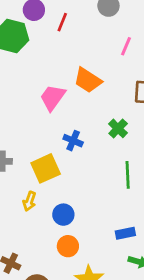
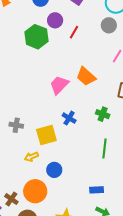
green cross: (118, 128) -> (103, 114), turned -32
yellow arrow: (29, 201) -> (31, 157), turned 40
orange circle: (68, 246) -> (35, 191), moved, size x1.5

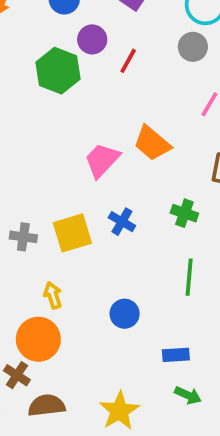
yellow square: (46, 135) -> (72, 233), moved
yellow arrow: (31, 157) -> (53, 295), turned 96
blue circle: (54, 170) -> (125, 314), moved
orange circle: (35, 191) -> (38, 339), moved

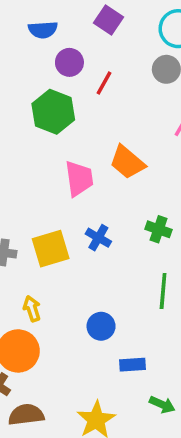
green hexagon: (58, 71) -> (53, 112), moved
pink trapezoid: (102, 160) -> (79, 179), turned 129
blue rectangle: (176, 355) -> (133, 365), moved

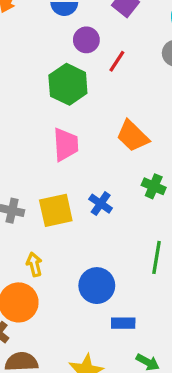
pink trapezoid: (79, 179) -> (66, 145), moved
green cross: (159, 229) -> (154, 186), moved
blue circle: (101, 326) -> (97, 286), size x1.4

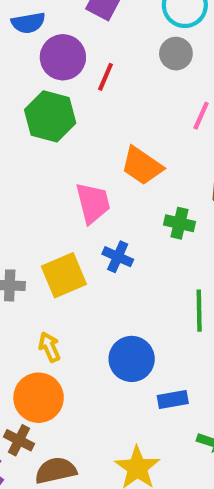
purple circle: (86, 40) -> (63, 57), size x1.4
pink trapezoid: (66, 145) -> (93, 203), moved

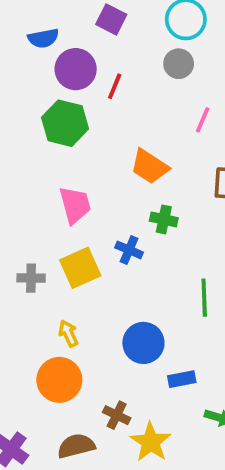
pink trapezoid: (93, 203) -> (75, 205), moved
green cross: (179, 223) -> (164, 219), moved
brown cross: (19, 440) -> (117, 415), moved

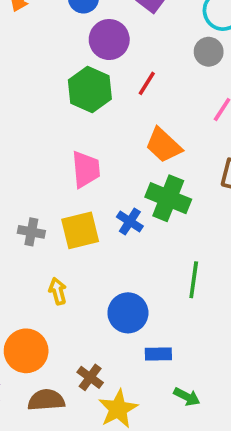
red line: (115, 86) -> (147, 83), moved
green cross: (164, 219) -> (168, 198), size x1.6
orange circle: (59, 380) -> (26, 351), moved

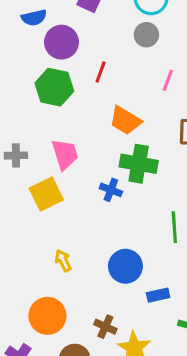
yellow square: (80, 230) -> (46, 194), moved
gray cross: (31, 232) -> (16, 155), moved

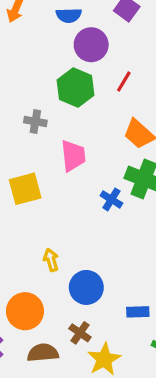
gray cross: (16, 155) -> (35, 122), moved
yellow square: (46, 194) -> (25, 189), moved
blue circle: (125, 266) -> (86, 287), moved

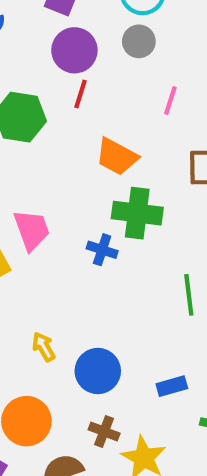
purple circle: (91, 45) -> (74, 50), moved
pink trapezoid: (73, 156) -> (32, 230), moved

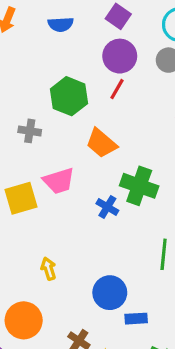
orange trapezoid: (117, 157) -> (101, 143), moved
pink trapezoid: (32, 230) -> (59, 181), turned 80
blue circle: (98, 371) -> (110, 293), moved

